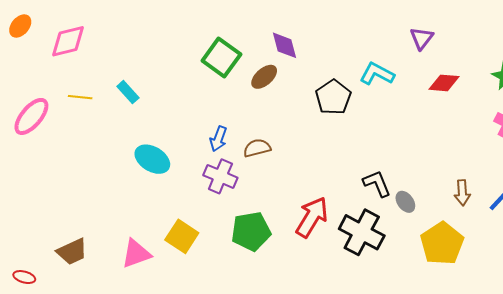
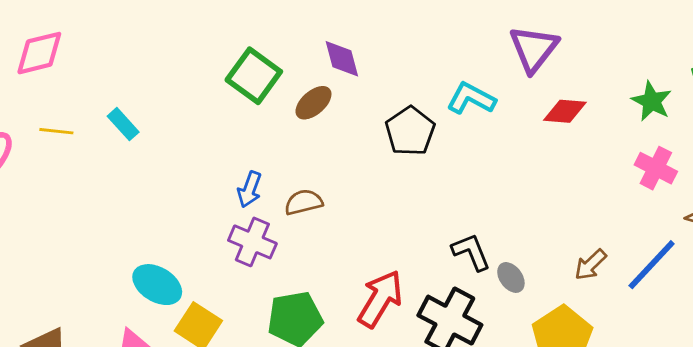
purple triangle: (422, 38) -> (534, 49), size x1.5
cyan ellipse: (152, 159) -> (157, 285), moved
brown arrow: (462, 193) -> (591, 265), turned 50

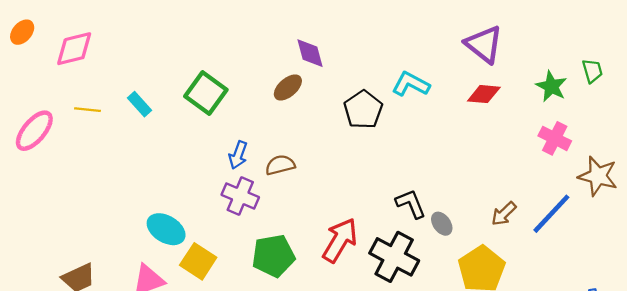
purple triangle: (534, 49) -> (484, 44), moved, turned -30
green square: (254, 76) -> (206, 93), moved

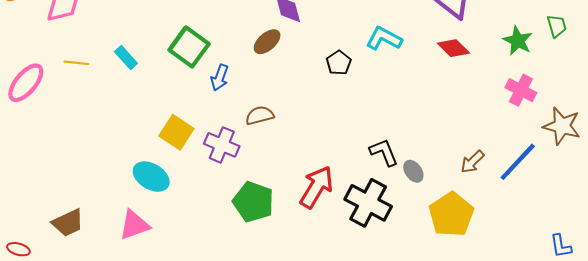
red diamond: (484, 94) -> (453, 48), turned 40
black pentagon: (363, 110) -> (339, 63), size x0.7
blue arrow: (238, 155) -> (220, 78), moved
green pentagon: (273, 256) -> (253, 202), turned 30
yellow square: (198, 261) -> (176, 132), moved

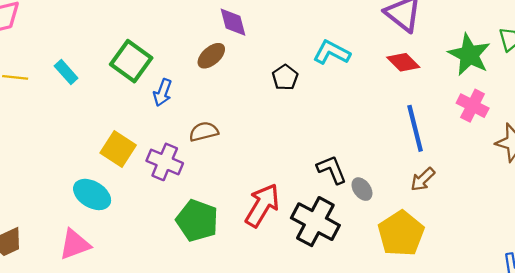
green star: (518, 41) -> (469, 55), size x1.4
blue line: (518, 162) -> (415, 128), moved, turned -57

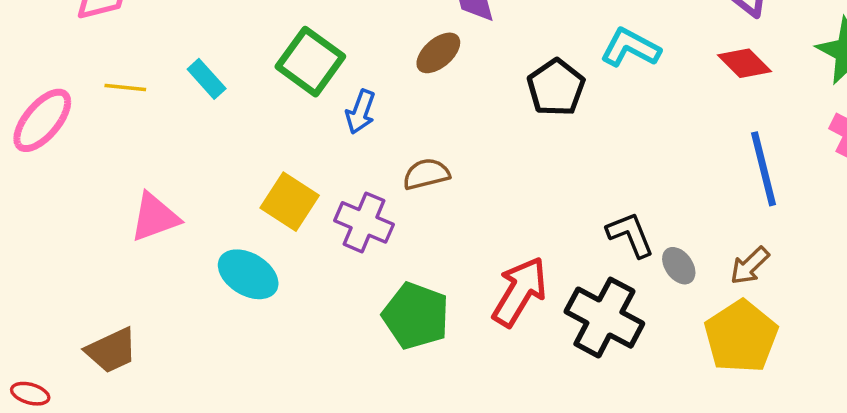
black pentagon: (285, 77) -> (556, 88), size x1.4
brown arrow: (423, 179) -> (750, 266), moved
pink triangle: (75, 244) -> (155, 217), moved

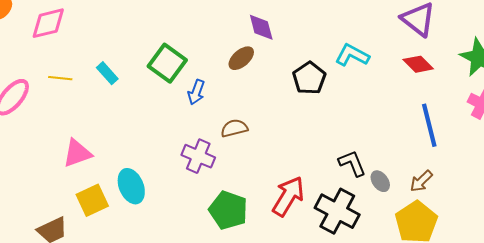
yellow square: (290, 202) -> (92, 200), moved, turned 32
cyan ellipse: (248, 274) -> (131, 186), turned 36

